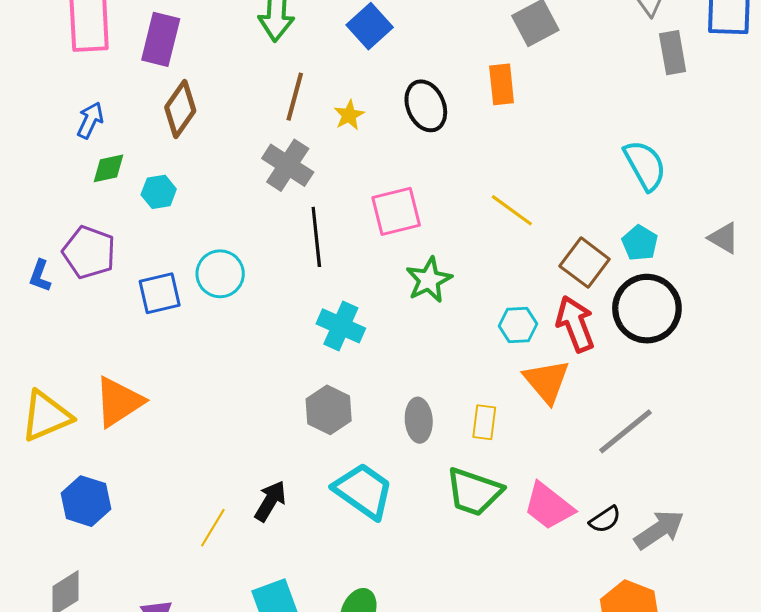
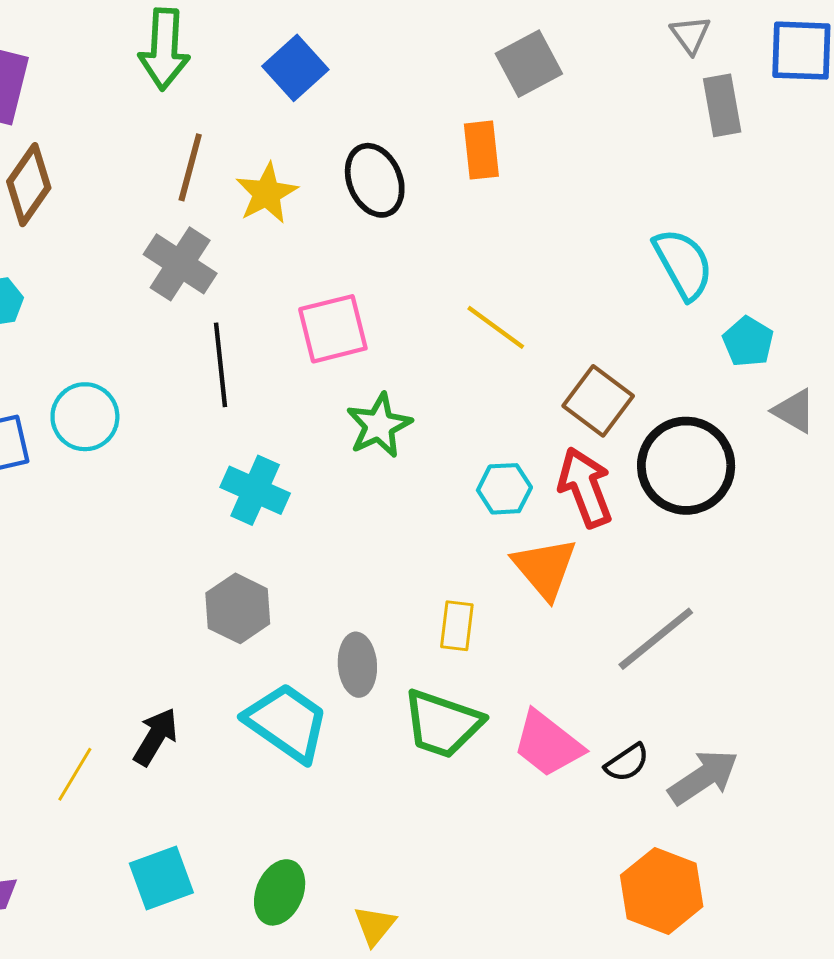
yellow star: (349, 115) -> (267, 193), size x1.4
gray triangle: (724, 238) -> (794, 411), moved
cyan pentagon: (640, 243) -> (748, 342), moved
gray ellipse: (419, 420) -> (357, 665), moved

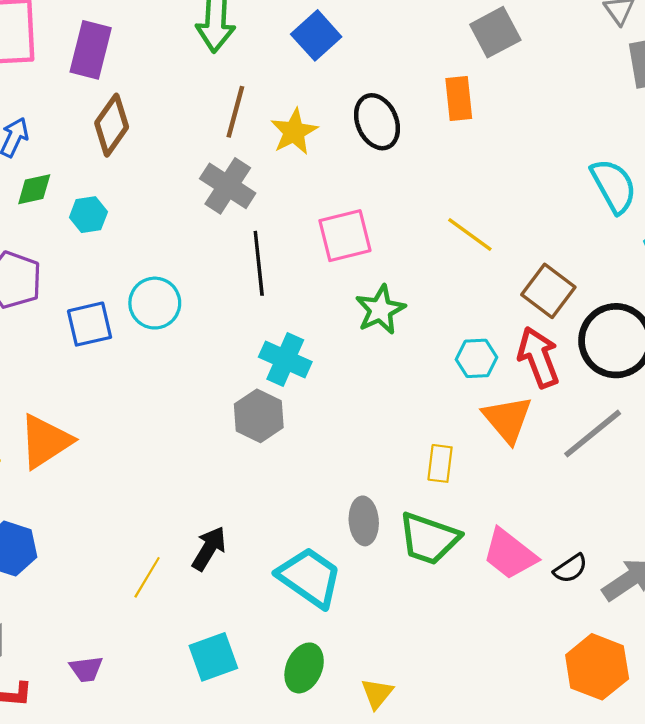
gray hexagon: (238, 608) -> (259, 416), moved
gray line: (656, 639) -> (593, 434), moved
gray ellipse: (357, 665) -> (364, 521), moved
cyan trapezoid: (287, 722) -> (310, 577), moved

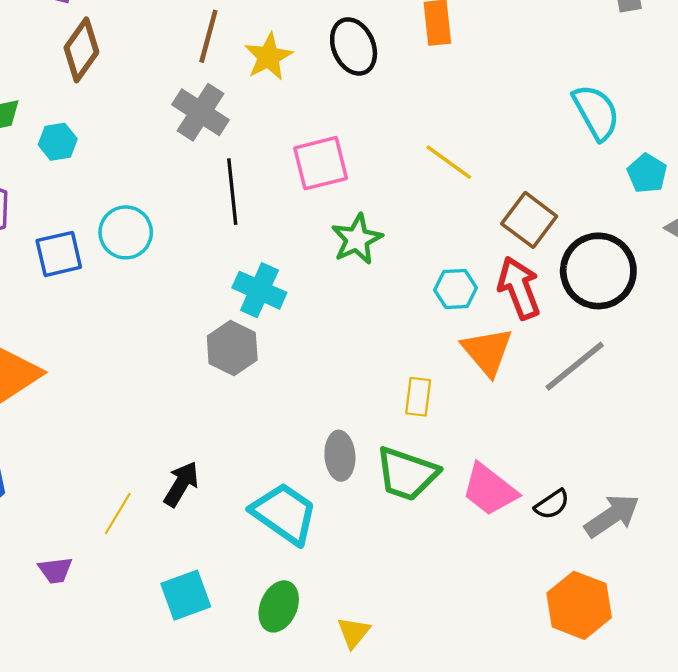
purple trapezoid: (86, 669) -> (55, 570), moved

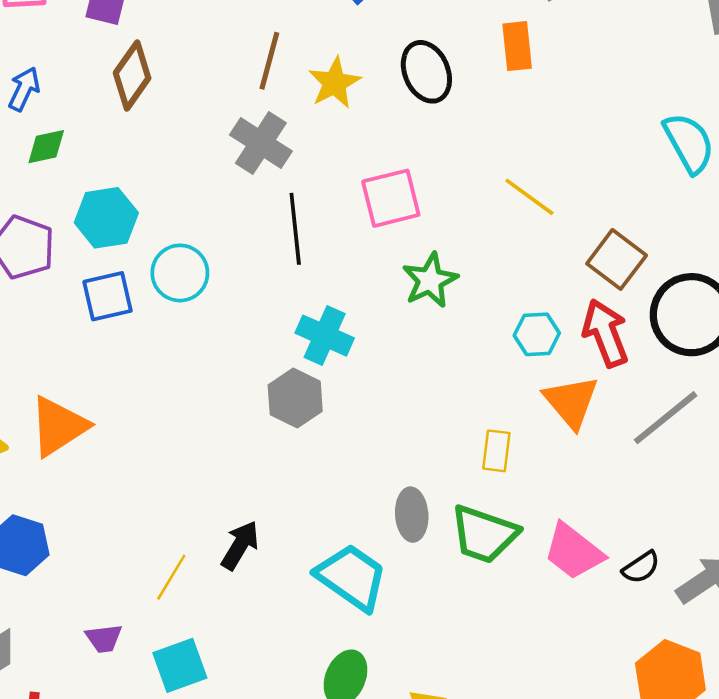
cyan hexagon: (58, 142) -> (106, 218), moved, size x1.5
cyan square: (186, 595) -> (180, 665), moved

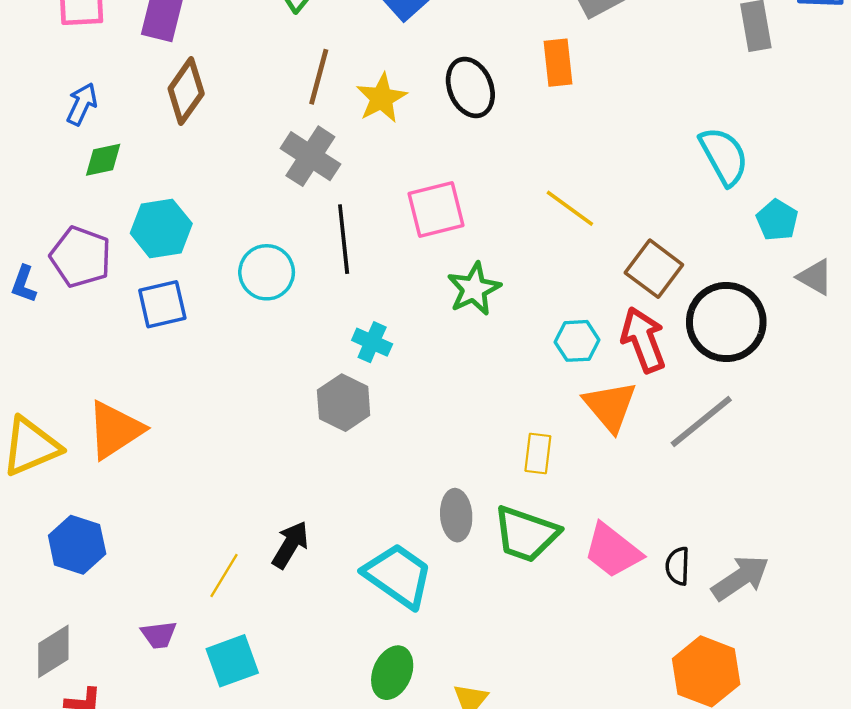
cyan circle: (180, 273) -> (267, 272), moved
cyan cross: (325, 336) -> (372, 342), size x0.7
black semicircle: (641, 567) -> (678, 566), turned 126

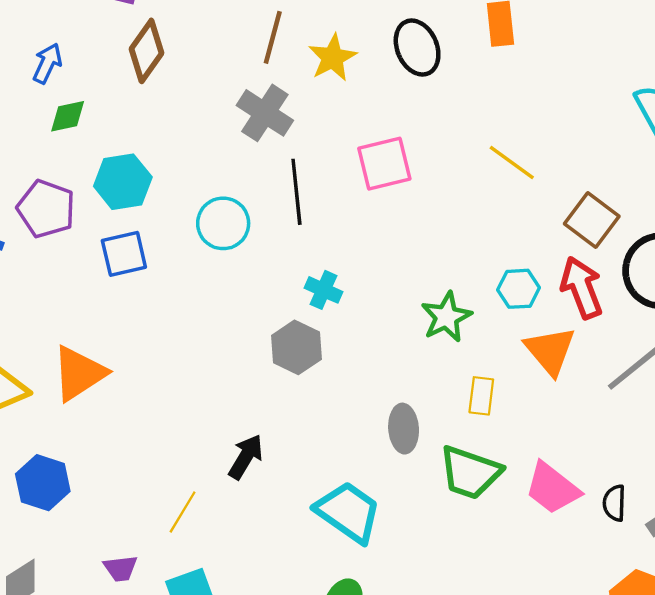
green star: (474, 289) -> (446, 317), moved
gray ellipse: (456, 515) -> (404, 429), moved
black arrow: (290, 545) -> (246, 457), moved

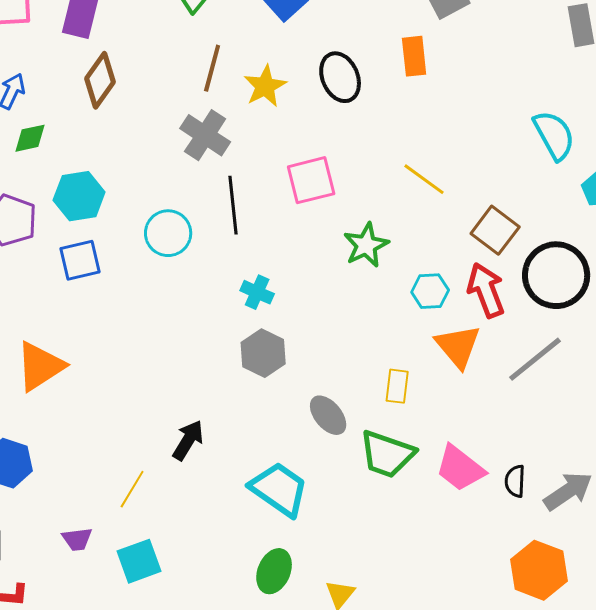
green star: (446, 317) -> (366, 245), moved
gray hexagon: (296, 347) -> (263, 353), moved
gray ellipse: (404, 429) -> (328, 415), turned -36

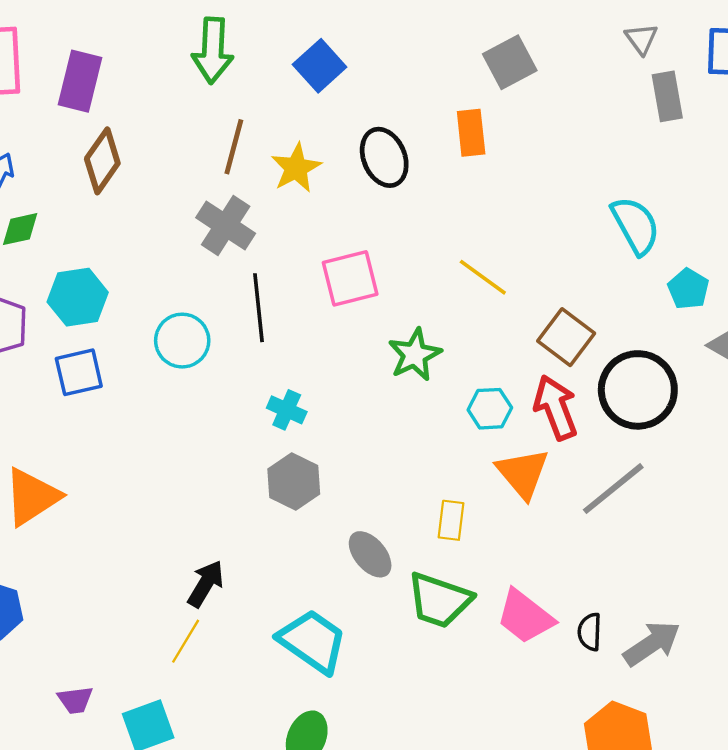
yellow line: (132, 489) -> (186, 641), moved

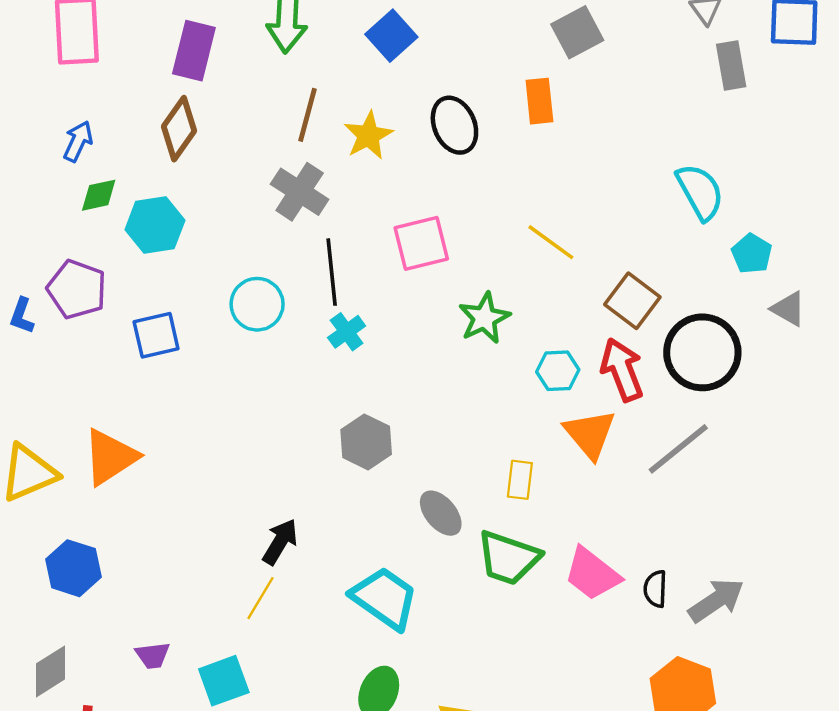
purple rectangle: (80, 81) -> (194, 51), moved
cyan hexagon: (78, 297) -> (155, 225), moved
cyan cross: (287, 410) -> (347, 332), moved, turned 30

